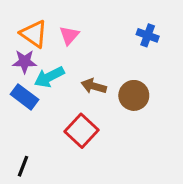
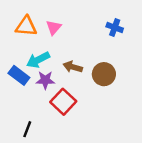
orange triangle: (34, 34) -> (26, 26), turned -30
purple star: (25, 62) -> (45, 80), moved
black line: (23, 166) -> (27, 129), moved

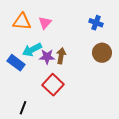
brown arrow: (73, 67) -> (61, 56), turned 84
brown circle: (104, 74) -> (102, 53), moved
purple star: (45, 80) -> (47, 57), moved

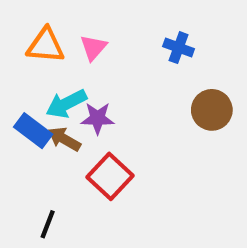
blue cross: (96, 23) -> (179, 48), moved
brown arrow: (61, 56) -> (64, 139), moved, turned -70

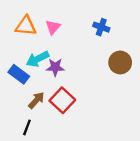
brown arrow: (64, 139) -> (36, 100), moved, turned 102

